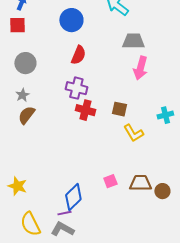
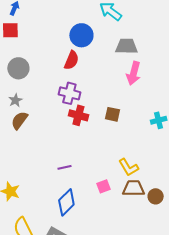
blue circle: (71, 20) -> (81, 35), moved
yellow L-shape: (133, 133) -> (129, 167), moved
purple line: (64, 213) -> (64, 167), moved

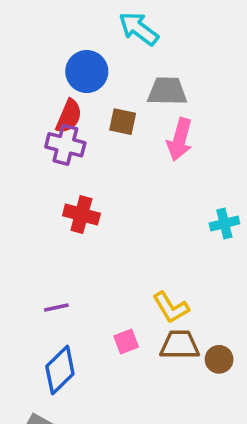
purple cross: (69, 93) -> (65, 145), moved
brown square: (113, 114) -> (123, 122), moved

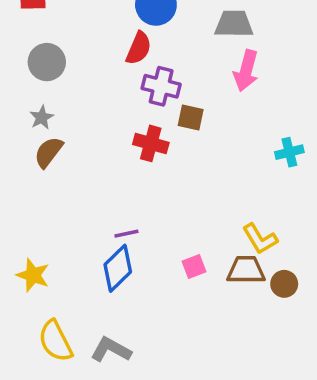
brown square: (123, 122) -> (191, 117), moved
purple cross: (65, 145) -> (161, 86), moved
yellow L-shape: (171, 307) -> (260, 239), moved
blue diamond: (60, 370) -> (118, 268), moved

